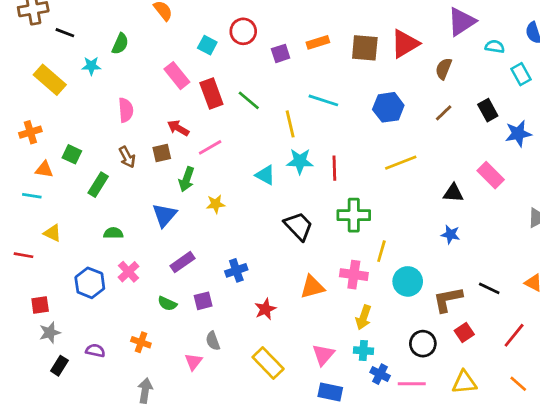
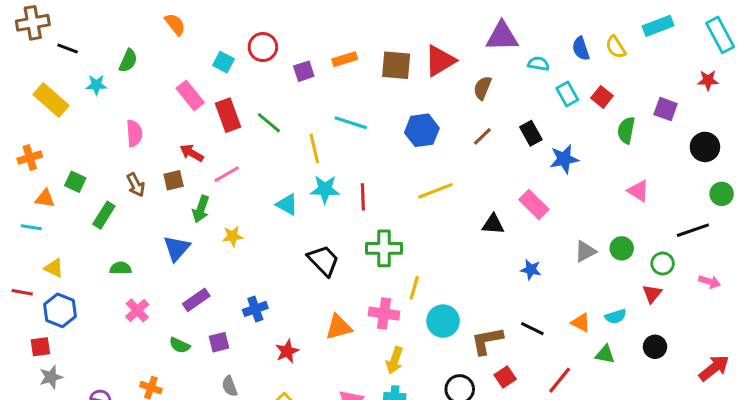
purple triangle: (462, 22) -> (502, 36), turned 32
blue star: (451, 234) -> (531, 270), moved
blue hexagon: (90, 283) -> (60, 310), moved

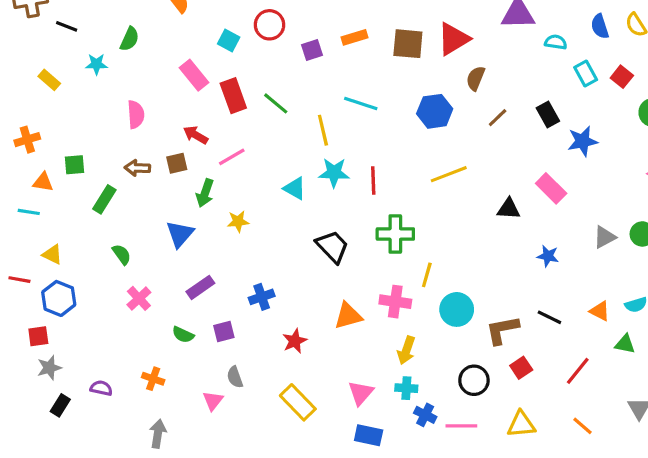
brown semicircle: (482, 88) -> (476, 78), moved
yellow rectangle: (51, 100) -> (49, 80), size x0.6
green square: (75, 182) -> (74, 165), turned -30
brown arrow: (136, 185) -> (137, 168), turned 120
green semicircle: (121, 268) -> (122, 254), turned 55

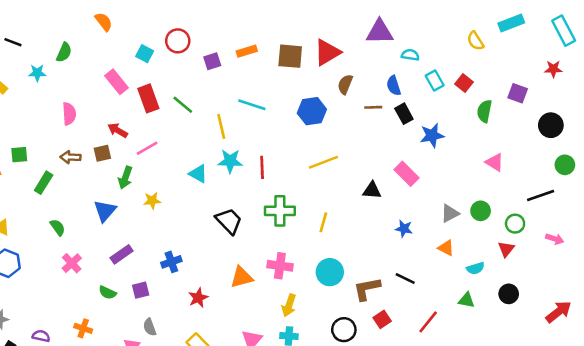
blue semicircle: (600, 26) -> (394, 86), moved
brown line: (498, 118) -> (373, 107), moved, turned 42
yellow line: (427, 275) -> (323, 222), moved
orange triangle: (600, 311) -> (446, 248), moved

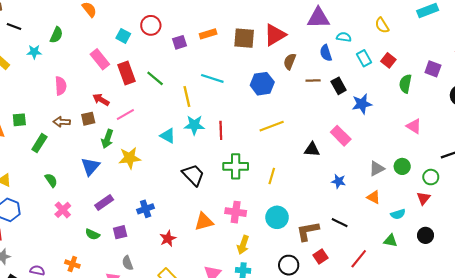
yellow semicircle: (475, 41) -> (382, 25), moved
blue semicircle: (394, 86) -> (326, 53), moved
yellow star: (152, 201) -> (130, 158), size x1.5

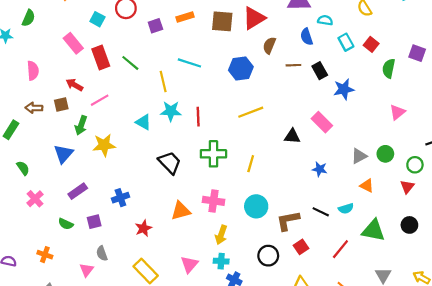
pink triangle: (414, 126) -> (397, 112), turned 49
orange triangle: (374, 197) -> (367, 186), moved
cyan semicircle: (398, 214) -> (346, 209), moved
green triangle: (391, 241) -> (373, 230), size x1.6

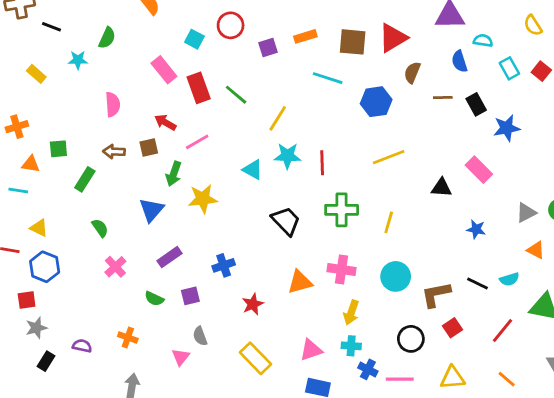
cyan line: (189, 63) -> (328, 78), moved
yellow line: (163, 82) -> (278, 118), turned 45
pink triangle: (189, 264) -> (311, 350), turned 30

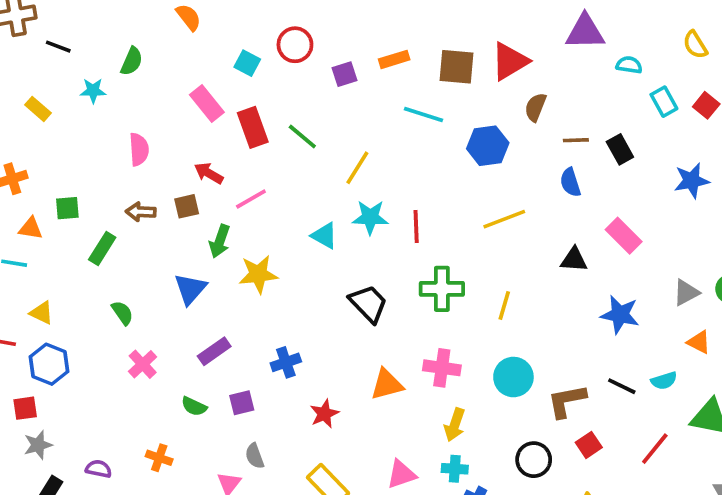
blue semicircle: (459, 61) -> (570, 182), moved
blue star: (507, 128) -> (692, 181), moved
blue star: (476, 229) -> (620, 315), size x1.5

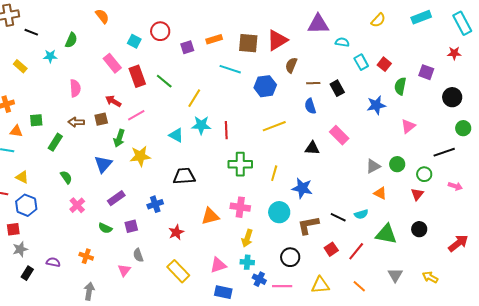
yellow semicircle: (695, 45) -> (378, 20), moved, turned -105
black trapezoid: (368, 304) -> (184, 176), moved, turned -50
blue star: (620, 315) -> (302, 188), moved
red square: (589, 445) -> (331, 249), moved

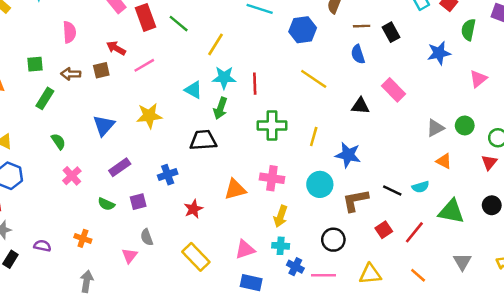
green square: (36, 120) -> (35, 64), moved
yellow line: (274, 126) -> (314, 79), turned 55
green arrow: (119, 138) -> (220, 108), moved

